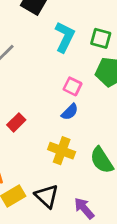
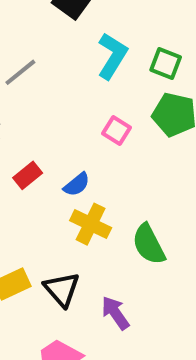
blue semicircle: (70, 112) -> (77, 185), moved

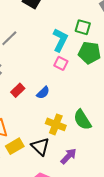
cyan L-shape: (112, 56) -> (60, 40), moved
yellow cross: (91, 224) -> (56, 124), moved
purple arrow: (115, 313) -> (69, 156), turned 84

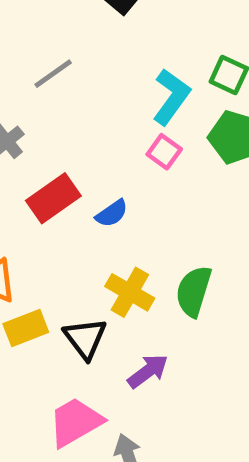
red rectangle: (18, 90) -> (53, 198), size x1.5
green semicircle: (82, 120) -> (194, 291), turned 40

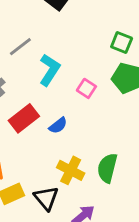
cyan L-shape: (171, 97) -> (50, 70), moved

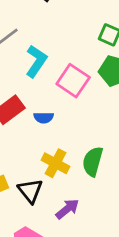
pink square: (86, 88) -> (73, 81), size x1.6
blue semicircle: (58, 125) -> (44, 118), turned 36

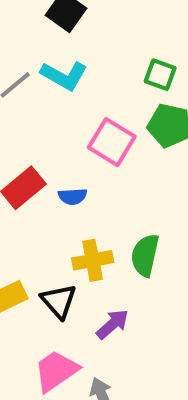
cyan L-shape: (36, 61) -> (64, 76), moved, turned 88
yellow cross: (56, 163) -> (93, 260), turned -36

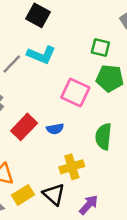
green semicircle: (145, 255) -> (103, 136), moved

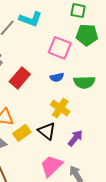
blue semicircle: (55, 129) -> (57, 77), moved
green semicircle: (103, 136) -> (84, 82), turned -95
yellow cross: (72, 167) -> (60, 108), turned -36

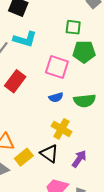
red rectangle: (20, 78) -> (15, 81), moved

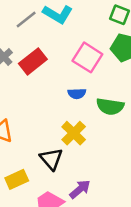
yellow rectangle: (24, 157) -> (17, 179), moved
purple arrow: (79, 159) -> (80, 189), moved

